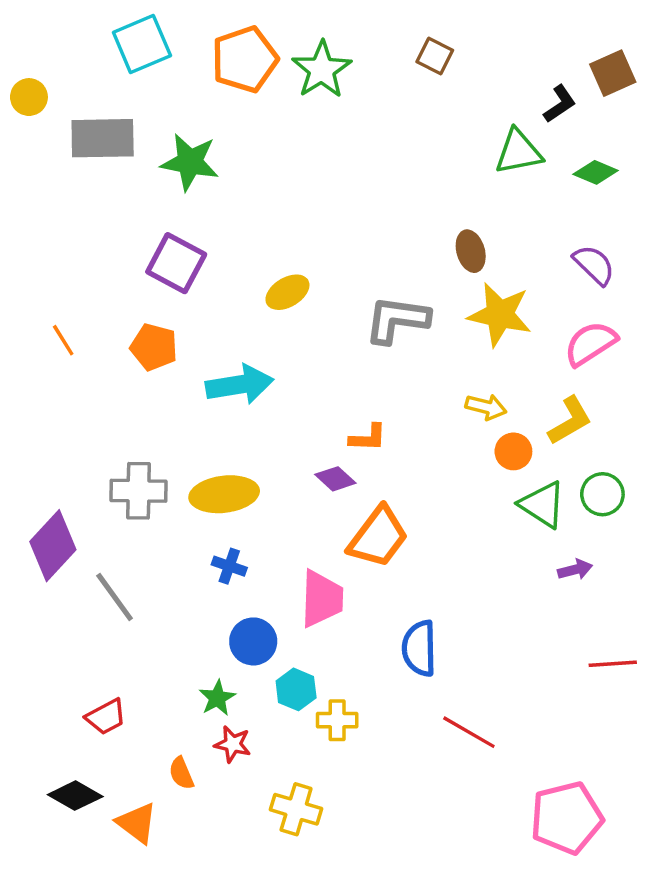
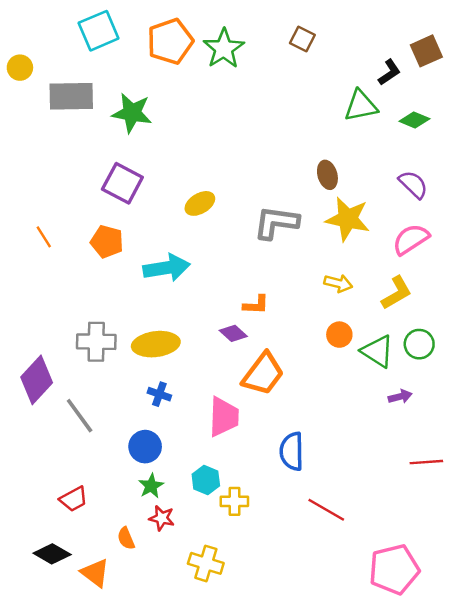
orange circle: (513, 451) -> (339, 335), moved
blue circle: (253, 641) -> (145, 447), moved

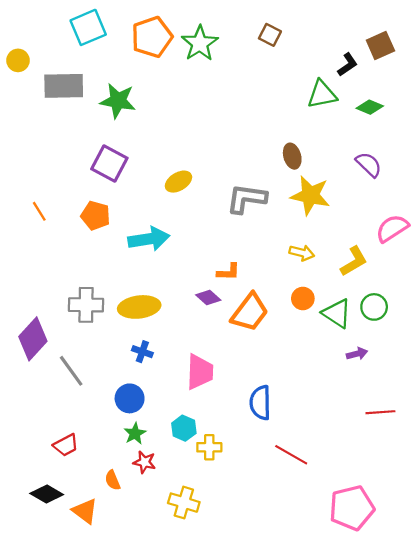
pink semicircle: (411, 239) -> (392, 228), moved
orange trapezoid: (263, 374) -> (250, 312), moved

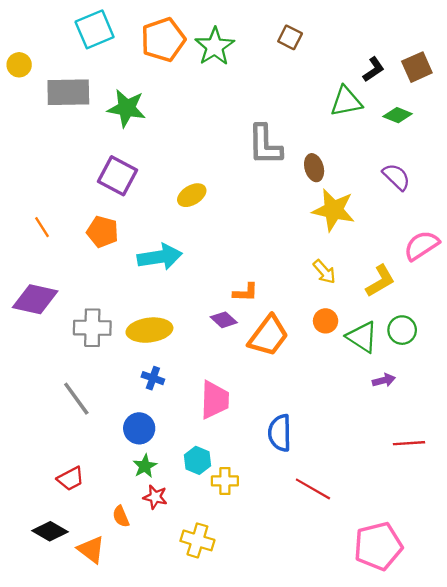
brown square: (380, 46) -> (417, 67), moved
gray L-shape: (247, 199) -> (265, 145), moved, turned -99
yellow arrow: (302, 253) -> (324, 272), turned 35
purple diamond: (33, 339) -> (35, 299), moved, turned 60

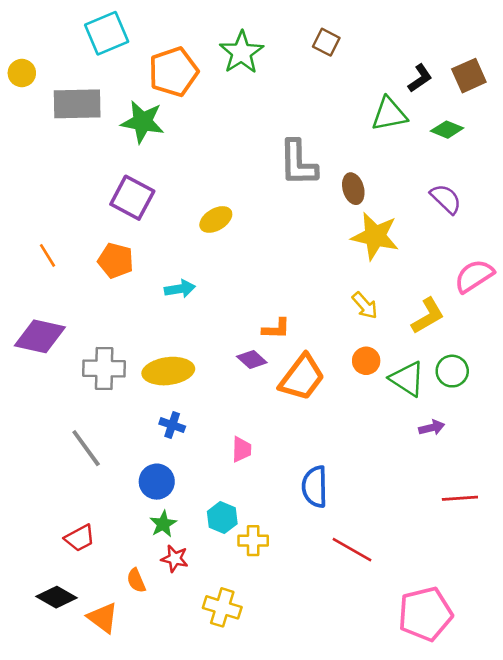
orange pentagon: (163, 40) -> (173, 72), moved
cyan arrow: (160, 257) -> (180, 289), size x0.6
pink trapezoid: (215, 400) -> (242, 449), size x0.6

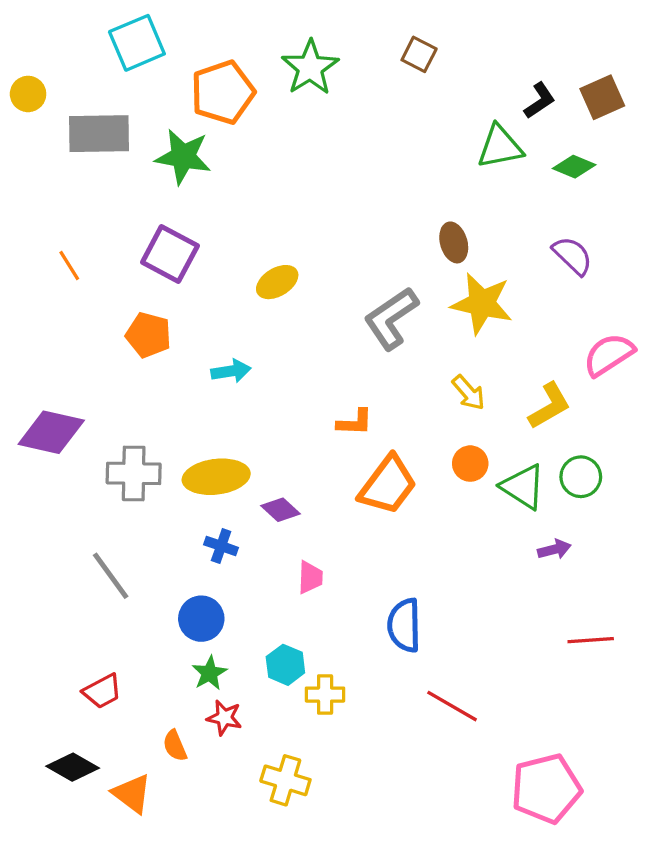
gray L-shape: (298, 163) -> (391, 318), moved, turned 57
orange line: (48, 255) -> (69, 266), moved
purple diamond: (252, 360) -> (280, 510), moved

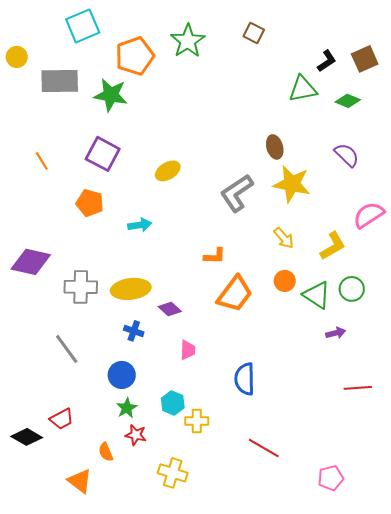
red line: (452, 706) -> (264, 448), moved
black diamond: (73, 767) -> (27, 437), moved
pink pentagon: (546, 789) -> (331, 478), size x0.6

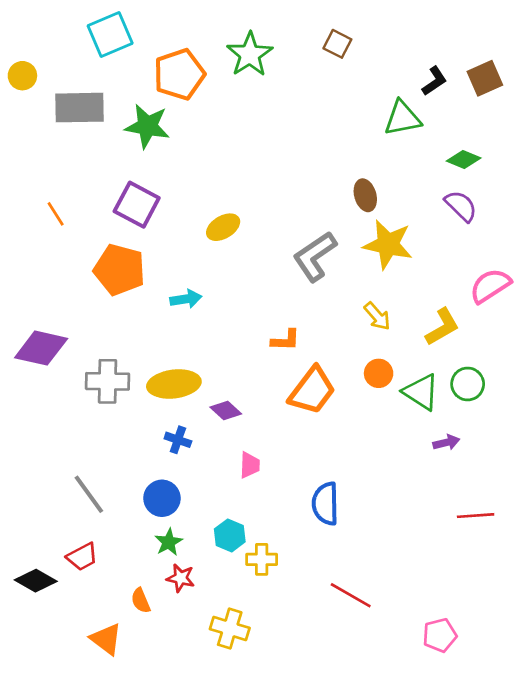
green diamond: (348, 101) -> (464, 159), moved
orange pentagon: (90, 203) -> (119, 270), size x1.4
gray line: (67, 349) -> (89, 494), moved

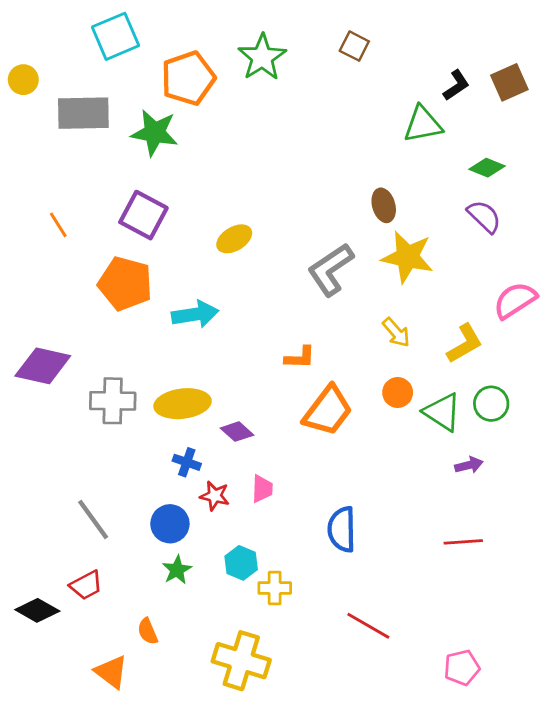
cyan arrow: (186, 299) -> (195, 314), size x1.4
red line: (476, 516) -> (463, 542), moved
red star: (181, 578) -> (215, 496), moved
yellow cross: (230, 629) -> (241, 661), size x1.4

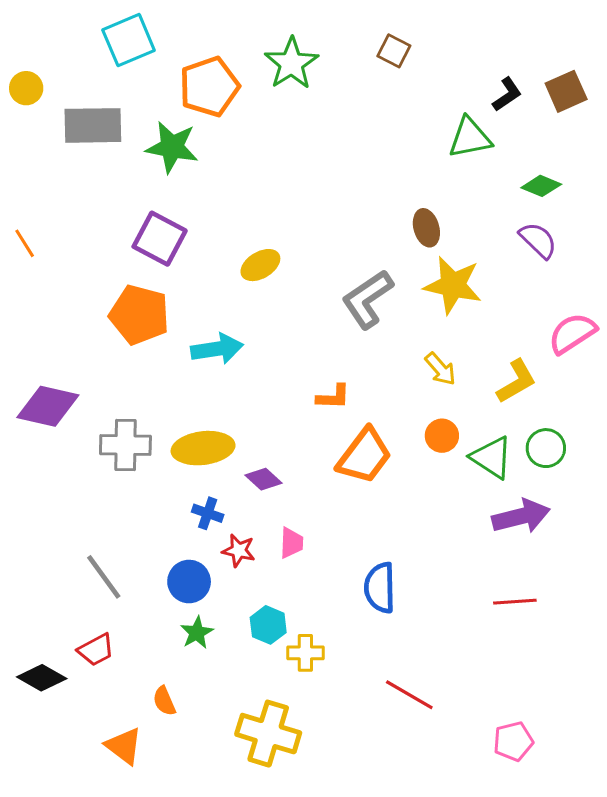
orange line: (58, 225) -> (25, 243), moved
purple arrow: (469, 465) -> (521, 516), size x1.8

